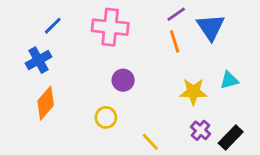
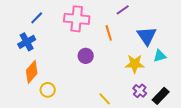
blue triangle: (211, 27) -> (147, 36), moved
orange line: (175, 41) -> (109, 33), moved
yellow circle: (106, 117) -> (48, 90), moved

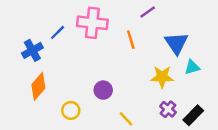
blue line: (37, 18) -> (58, 32), moved
purple circle: (86, 56) -> (103, 90), moved
yellow circle: (48, 90) -> (71, 110), moved

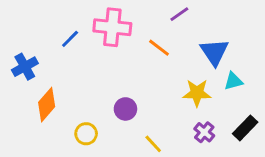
orange line: (131, 40) -> (159, 48), turned -36
blue cross: (32, 50) -> (25, 67), moved
black rectangle: (193, 115) -> (245, 128), moved

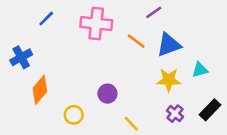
blue line: (70, 39) -> (46, 19), moved
blue triangle: (214, 52) -> (169, 45), moved, turned 44

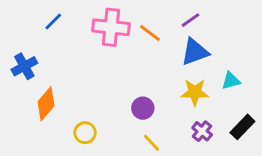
purple line: (154, 12) -> (190, 20), moved
orange line: (136, 41) -> (150, 33), moved
purple circle: (107, 94) -> (143, 108), moved

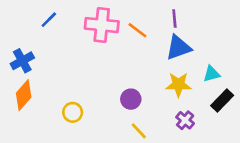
purple line: (190, 20) -> (174, 18), turned -60
orange diamond: (46, 104) -> (24, 95), moved
black rectangle: (242, 127) -> (222, 100), moved
yellow circle: (85, 133) -> (73, 112), moved

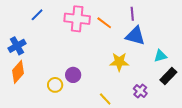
blue triangle: (178, 47) -> (135, 36), turned 35
yellow star: (178, 85) -> (119, 62), moved
purple circle: (131, 99) -> (73, 75), moved

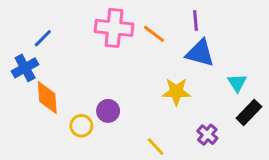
blue line: (37, 15) -> (43, 38), moved
cyan triangle: (160, 56) -> (237, 83), turned -48
orange diamond: (18, 72) -> (47, 98), moved, turned -45

